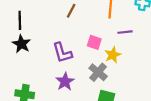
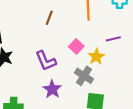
purple line: (125, 32) -> (113, 39), moved
pink square: (94, 42) -> (76, 46), turned 32

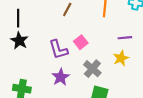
pink square: (76, 46) -> (81, 42), moved
yellow star: (96, 57) -> (121, 58), moved

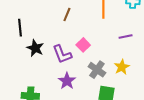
black star: (19, 41) -> (35, 48), moved
yellow star: (121, 58) -> (122, 67), moved

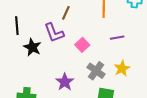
purple line: (126, 36) -> (117, 38), moved
purple L-shape: (62, 54) -> (54, 33), moved

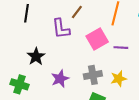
pink square: (82, 45) -> (97, 39), moved, size x1.5
black star: (32, 47) -> (36, 56), moved
gray cross: (96, 71) -> (93, 75), turned 30

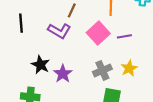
purple L-shape: (61, 29) -> (59, 31), turned -40
purple star: (60, 79) -> (63, 74), moved

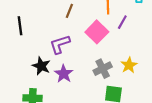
purple L-shape: (59, 31) -> (60, 44), moved, turned 135
purple line: (124, 36) -> (122, 22), moved, turned -48

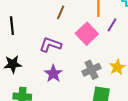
purple L-shape: (60, 44) -> (50, 45), turned 35
black star: (41, 66) -> (13, 64), moved, turned -30

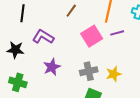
purple line: (112, 25) -> (117, 33), turned 32
purple L-shape: (50, 45) -> (43, 37), moved

